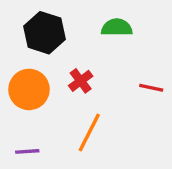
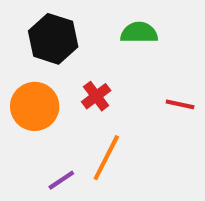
purple line: (27, 151) -> (61, 180), moved, turned -30

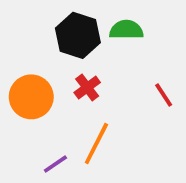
black hexagon: (53, 39) -> (78, 35), moved
red line: (180, 104) -> (164, 95), turned 45

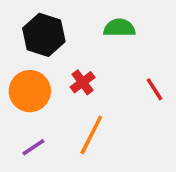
black hexagon: (78, 35) -> (44, 35), moved
purple line: (55, 164) -> (33, 147), moved

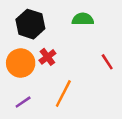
red cross: (83, 82) -> (47, 57), moved

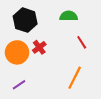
red line: (107, 62) -> (82, 42), moved
orange line: (63, 93) -> (75, 78), moved

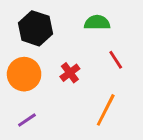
red cross: (39, 47) -> (70, 73), moved

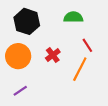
orange line: (106, 110) -> (80, 69), moved

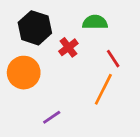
red cross: (53, 55) -> (68, 47), moved
purple line: (20, 91) -> (52, 117), moved

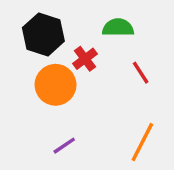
orange circle: (24, 73) -> (56, 85), moved
orange line: (103, 89) -> (142, 142), moved

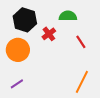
orange circle: (56, 85) -> (18, 50), moved
purple line: (64, 146) -> (17, 84), moved

